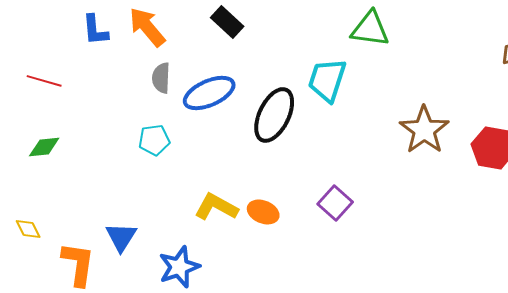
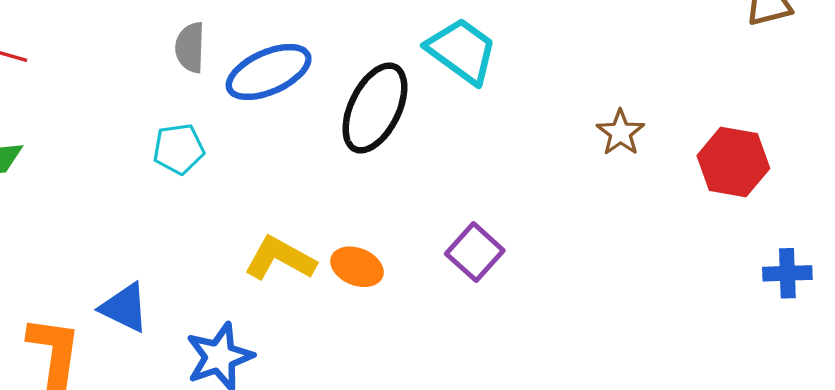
cyan trapezoid: (327, 80) -> (462, 51), turned 108
brown star: (424, 130) -> (620, 133), size x0.6
blue triangle: (121, 237) -> (125, 308), turned -36

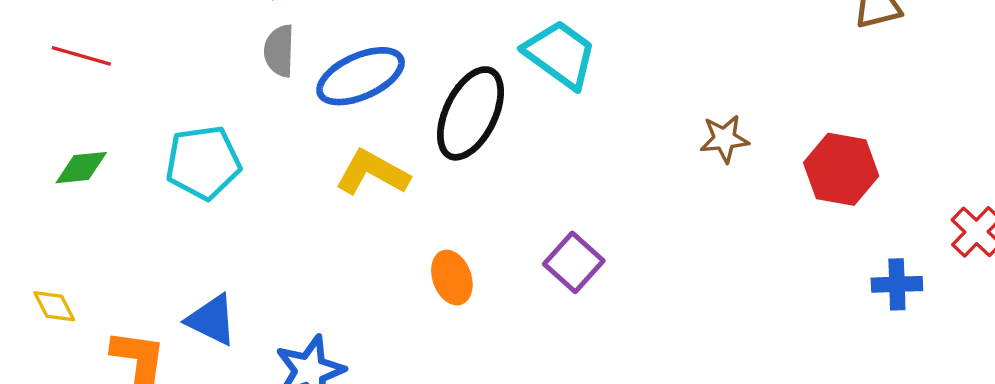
brown star: (620, 133) -> (724, 139), turned 30
cyan pentagon: (179, 149) -> (203, 162), moved, size x1.4
yellow L-shape: (280, 259) -> (372, 173), moved
orange ellipse: (357, 267) -> (452, 278), turned 48

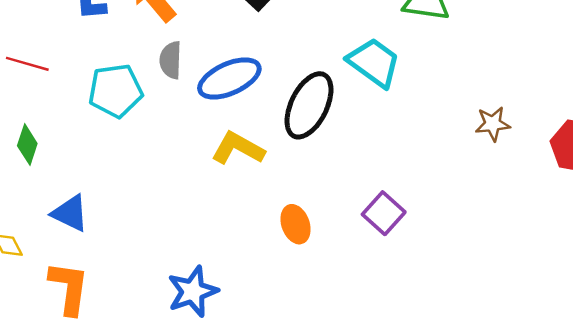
cyan pentagon: (203, 162) -> (116, 91), moved
green diamond: (81, 168) -> (27, 145), turned -66
blue triangle: (212, 320) -> (70, 213), moved

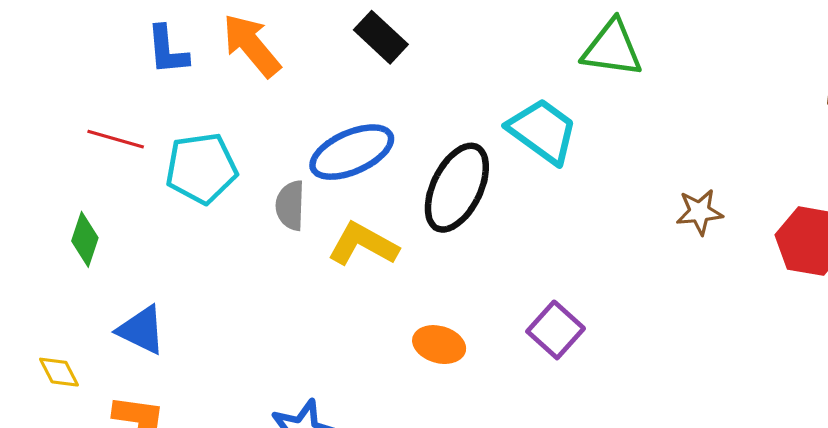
gray semicircle: (171, 60) -> (290, 205), moved
red line: (27, 64) -> (116, 139), moved
orange ellipse: (296, 224) -> (439, 345), turned -54

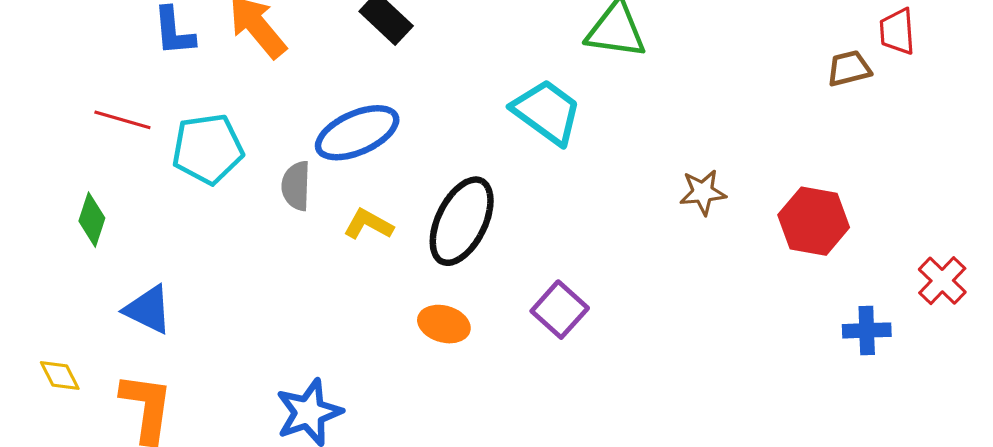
black ellipse: (457, 188) -> (462, 221), moved
yellow L-shape: (363, 244) -> (368, 224), size x0.7
yellow diamond: (59, 372) -> (60, 375), moved

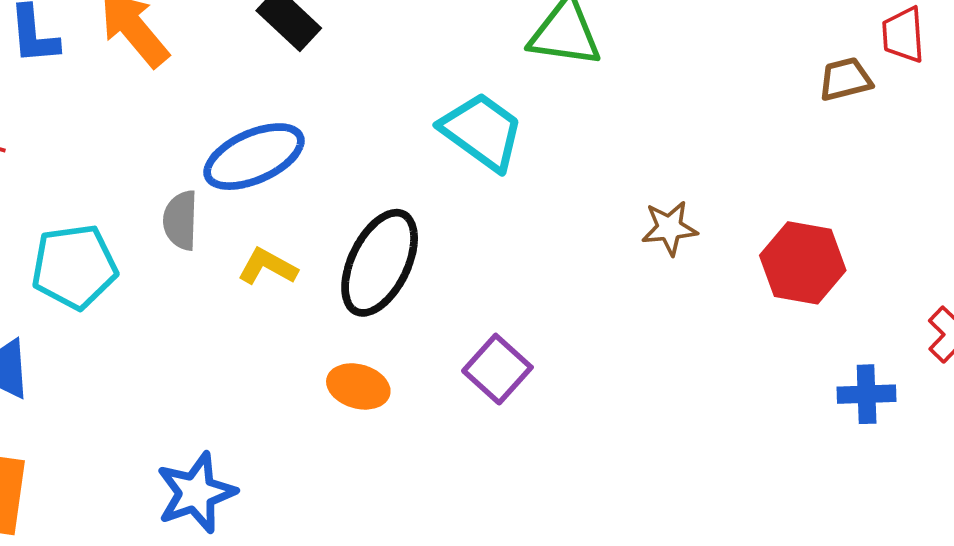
cyan pentagon: (208, 149) -> (74, 267), moved

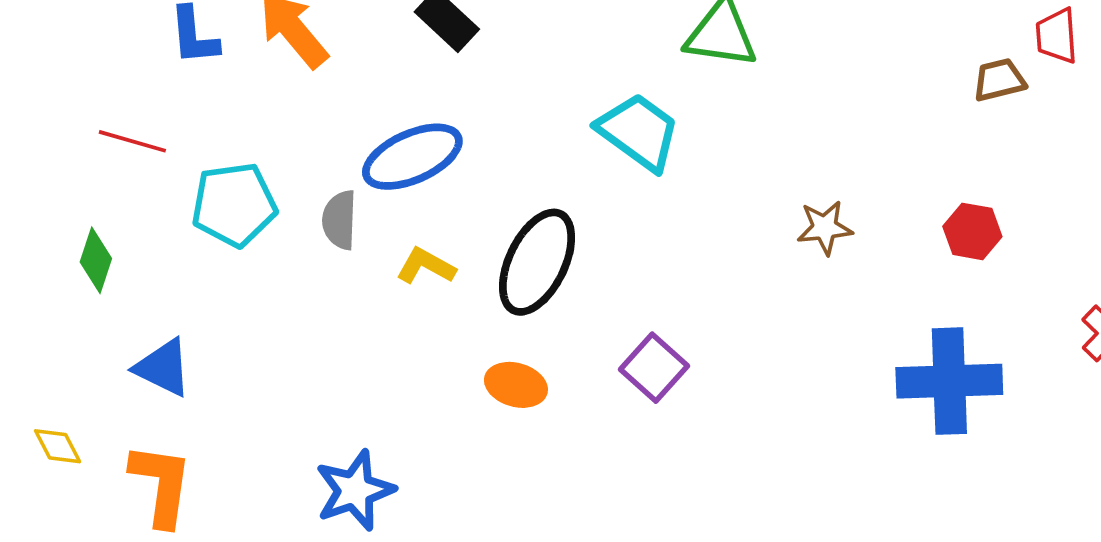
red hexagon: (803, 263) -> (972, 231), moved, size x0.7
cyan pentagon: (74, 267) -> (234, 205), moved
blue cross: (867, 394) -> (949, 381), moved, size x1.8

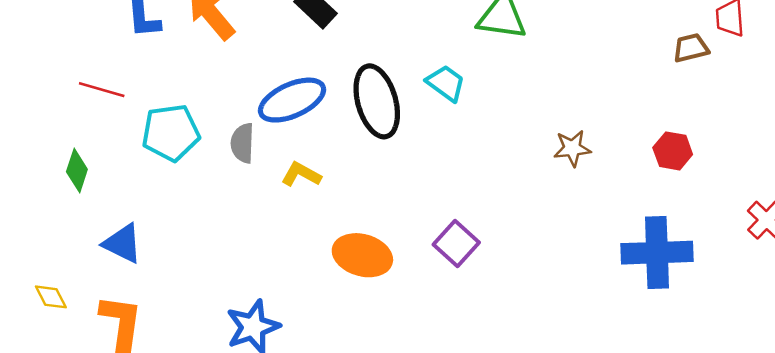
cyan trapezoid: (639, 132) -> (446, 83), size x0.7
black ellipse: (537, 262) -> (377, 101), moved, turned -42
orange ellipse: (516, 385) -> (362, 255), size x1.4

